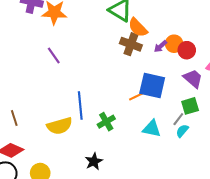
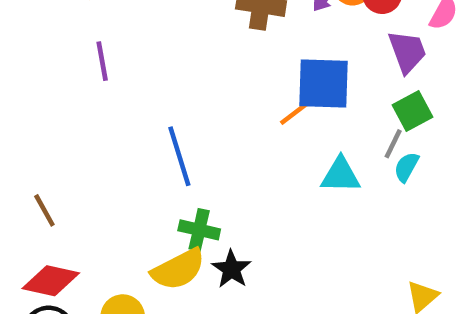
purple line: (54, 55) -> (102, 61), turned 36
purple trapezoid: (193, 79) -> (407, 52), turned 40
green cross: (106, 122) -> (199, 230), moved, turned -36
yellow semicircle: (60, 126) -> (178, 269), moved

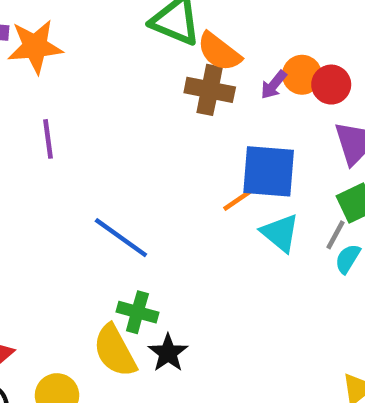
blue line: (179, 156) -> (121, 238), turned -40
cyan triangle: (341, 175) -> (280, 233), moved, turned 36
yellow semicircle: (178, 269) -> (115, 351), turned 86

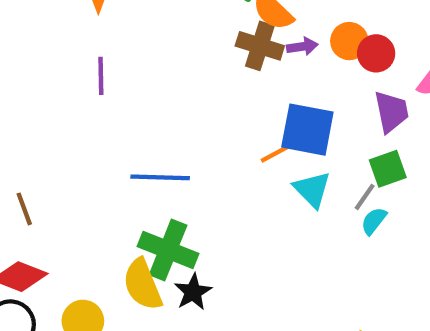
purple arrow: (274, 85) -> (302, 46), moved, turned -144
blue line: (121, 238) -> (160, 177), turned -40
green cross: (137, 312) -> (168, 250), size x1.5

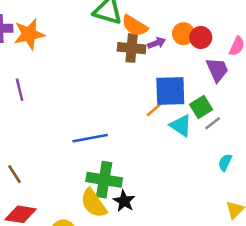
purple line: (101, 76) -> (20, 90), moved
green square: (388, 169) -> (201, 107), moved
gray line: (365, 197) -> (213, 123), turned 30
cyan semicircle: (374, 221) -> (225, 162), moved

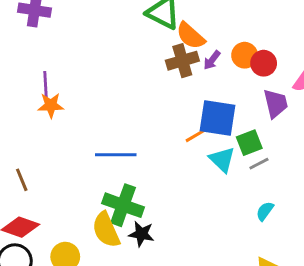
orange star: (29, 34) -> (51, 105), moved, size x0.7
purple arrow: (157, 43) -> (212, 60), turned 138
brown cross: (132, 48) -> (182, 61), turned -32
black star: (124, 201) -> (141, 234), turned -30

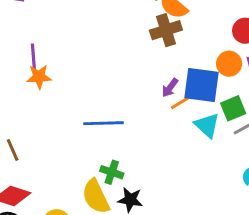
orange circle: (245, 55) -> (229, 64), moved
purple arrow: (212, 60) -> (170, 88), moved
green cross: (123, 205) -> (112, 172), size x0.6

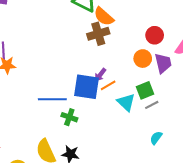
blue square: (202, 85) -> (87, 87), moved
green cross: (112, 172) -> (69, 117), moved

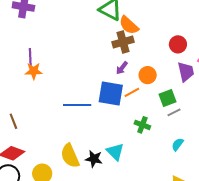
orange circle: (143, 59) -> (148, 75), moved
purple arrow: (100, 75) -> (122, 68), moved
cyan triangle: (126, 102) -> (115, 152), moved
green cross: (69, 117) -> (142, 125), moved

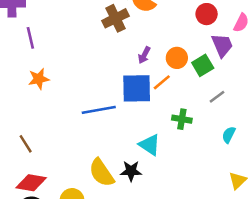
brown cross: (123, 42) -> (115, 18), moved
purple line: (30, 57) -> (30, 38), moved
green square: (168, 98) -> (203, 65), moved
cyan triangle: (115, 152) -> (150, 145), moved

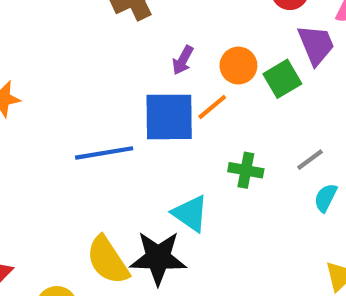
gray line: (217, 97) -> (310, 160), moved
black star: (131, 171) -> (158, 258), size x1.5

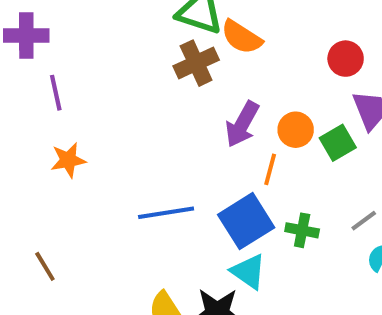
purple arrow: (183, 60) -> (242, 124), size x1.6
orange line: (212, 107) -> (270, 169), turned -36
blue square: (169, 117) -> (246, 221), moved, turned -32

